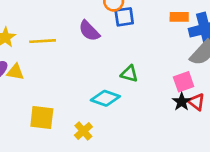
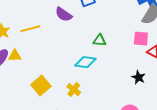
pink square: (184, 82) -> (141, 39), turned 35
black star: (182, 102) -> (139, 77), moved
yellow square: (42, 118) -> (41, 86), turned -36

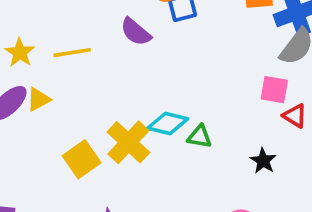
green triangle: (100, 40) -> (200, 137), moved
yellow triangle: (15, 56) -> (39, 99), turned -32
yellow cross: (74, 90) -> (128, 142), moved, size x1.6

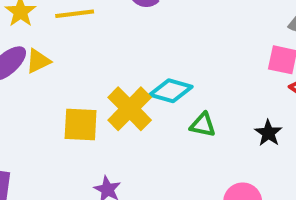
green triangle: (200, 137) -> (203, 125), moved
yellow square: (82, 159) -> (81, 124), turned 36

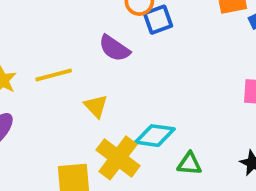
yellow triangle: (38, 61) -> (96, 106), moved, turned -40

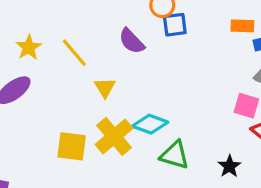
yellow line: (54, 75) -> (74, 53), turned 52
green triangle: (189, 164) -> (175, 155), size x1.4

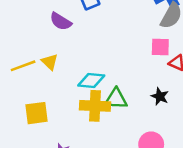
yellow line: (74, 53) -> (23, 66), moved, turned -55
yellow cross: (114, 136) -> (95, 106), moved, turned -32

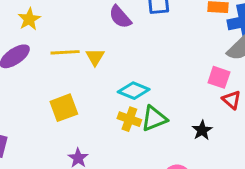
green triangle: (116, 99) -> (154, 119), turned -40
yellow cross: (95, 106) -> (129, 119), size x0.7
yellow square: (36, 113) -> (64, 108), turned -30

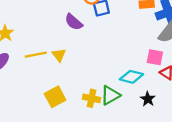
cyan diamond: (134, 91) -> (131, 77), moved
yellow square: (64, 108) -> (55, 97), moved

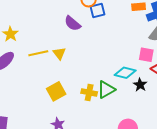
black star: (148, 99) -> (140, 85), moved

